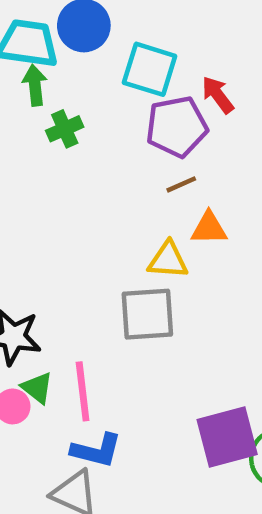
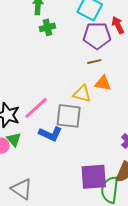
pink line: (83, 391) -> (36, 108), moved, turned 44
blue L-shape: (96, 450) -> (50, 134), moved

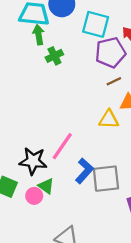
gray square: (69, 116) -> (106, 179), moved
blue L-shape: (50, 134) -> (84, 171), turned -60

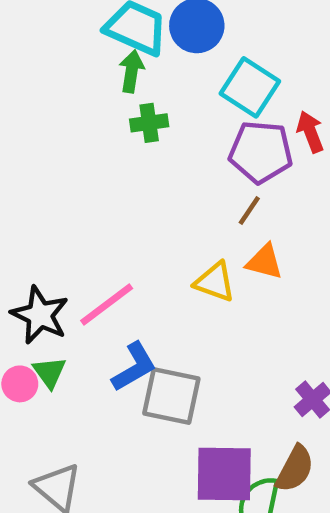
brown line: (114, 81) -> (249, 211), turned -48

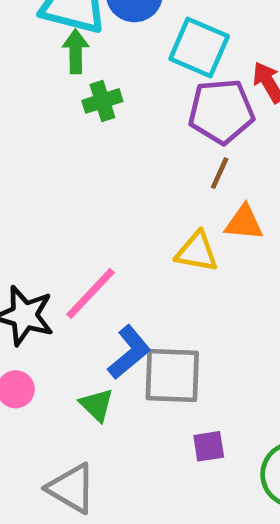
green triangle: (50, 372) -> (97, 405), moved
purple square: (224, 474) -> (209, 446), moved, size x0.5

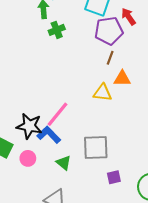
blue L-shape: (129, 352) -> (49, 135), moved, turned -90

